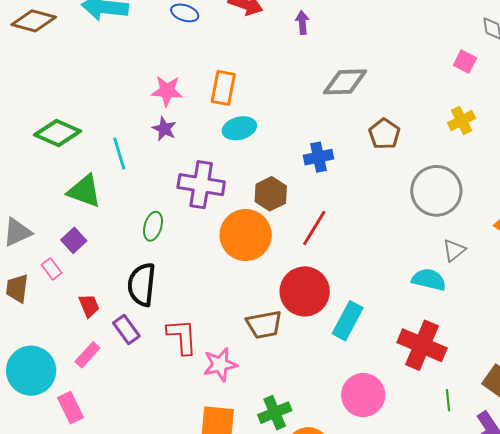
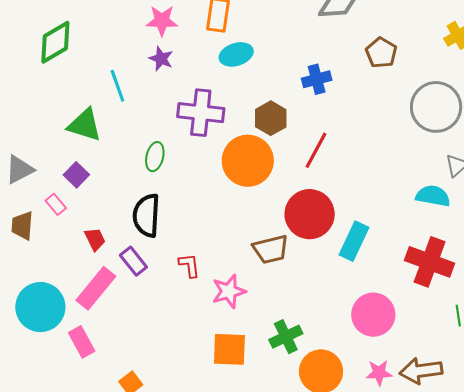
green diamond: (58, 133) -> (55, 42), moved, turned -51
red L-shape: (182, 337) -> (189, 265), size x0.7
pink rectangle: (87, 355) -> (96, 288), size x1.6

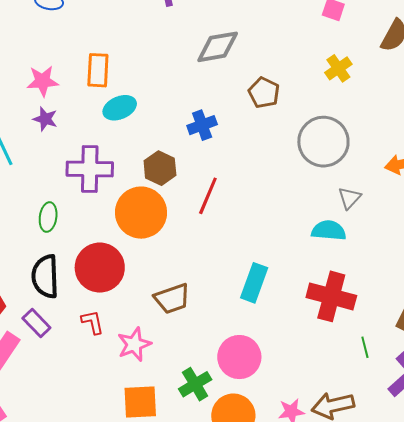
red circle: (310, 214) -> (100, 268), moved
pink circle: (373, 315) -> (239, 357), moved

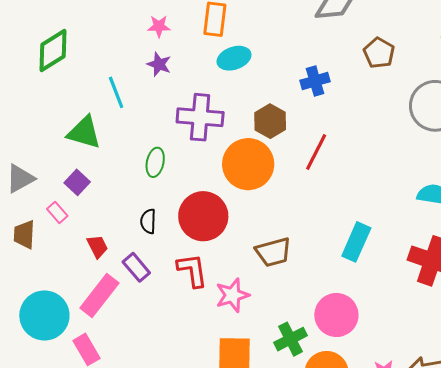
pink star: (43, 81) -> (159, 26), size x0.7
black semicircle: (45, 276) -> (148, 221), size x0.6
red L-shape: (93, 322) -> (192, 270), size x1.4

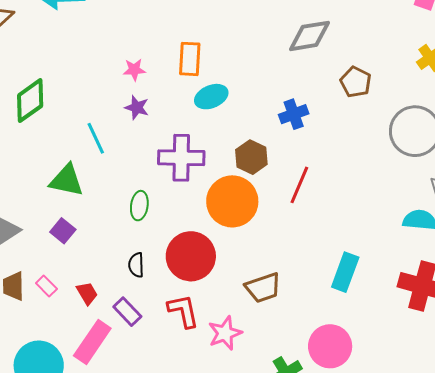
pink rectangle: (57, 212) -> (46, 286), moved

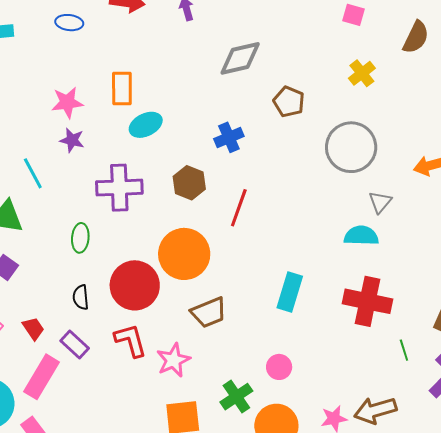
pink star: (134, 70) -> (67, 102), size x1.4
orange circle: (232, 201) -> (184, 254), moved
pink circle: (330, 346) -> (279, 367), size x0.6

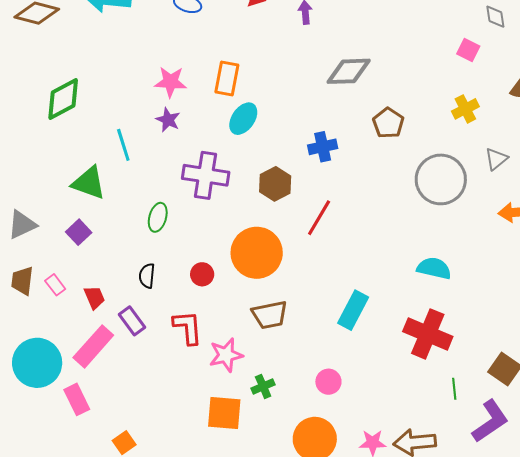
cyan ellipse: (146, 125) -> (243, 119), turned -40
gray triangle: (380, 202) -> (496, 159), moved
red circle: (135, 285) -> (202, 274), size x0.5
green cross: (236, 397) -> (263, 386), moved, size x0.7

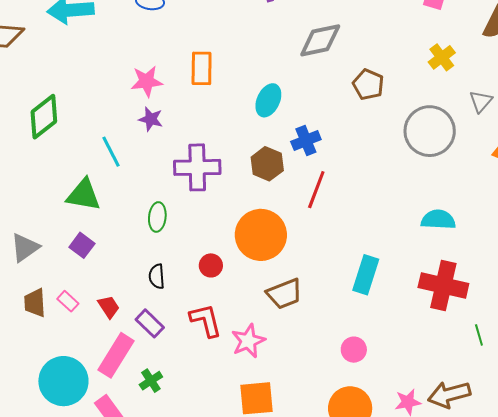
cyan ellipse: (243, 119) -> (268, 100), moved
blue cross: (323, 147) -> (306, 140), moved
green cross: (263, 386) -> (151, 381), moved

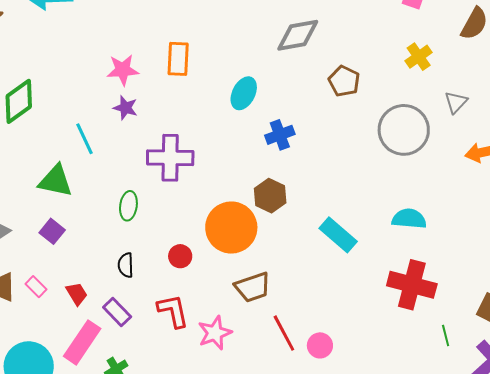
brown hexagon: (267, 164) -> (270, 196), moved
red line: (316, 190) -> (284, 333), moved, turned -51
cyan rectangle: (366, 275) -> (338, 235), moved, turned -69

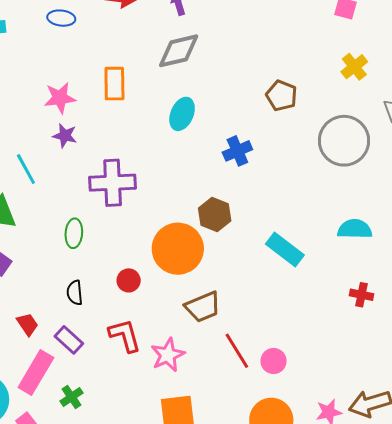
gray diamond: (298, 35) -> (179, 51), moved
blue cross: (280, 135) -> (237, 151), moved
red cross: (412, 285) -> (362, 295), size x0.5

